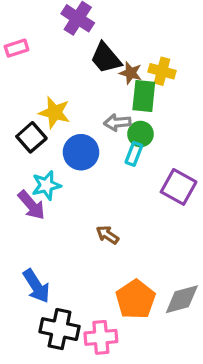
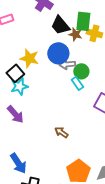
green rectangle: (144, 96) -> (83, 21), moved
blue circle: (81, 152) -> (58, 53), moved
cyan rectangle: (134, 154) -> (77, 83), turned -56
cyan star: (46, 185) -> (19, 86), moved

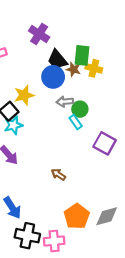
blue circle: (58, 53) -> (53, 77), moved
yellow star: (29, 58) -> (24, 95), turned -30

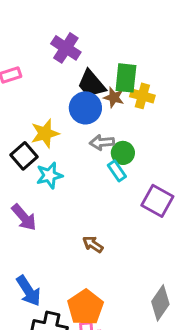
cyan star: (13, 125) -> (49, 175), moved
orange pentagon: (77, 216) -> (85, 307), moved
gray diamond: (107, 216) -> (160, 303), turned -40

